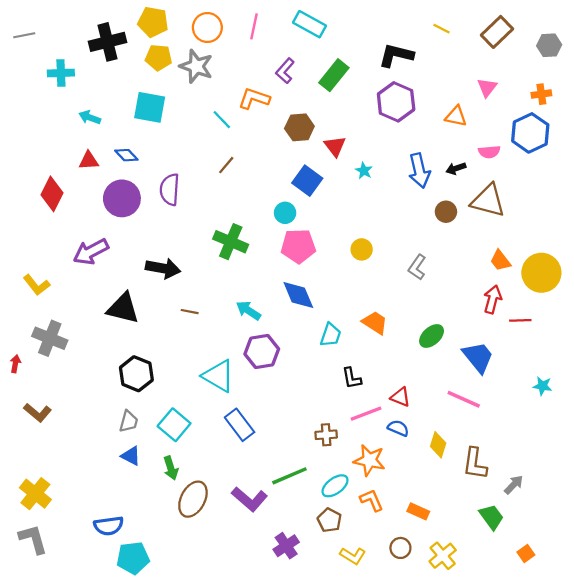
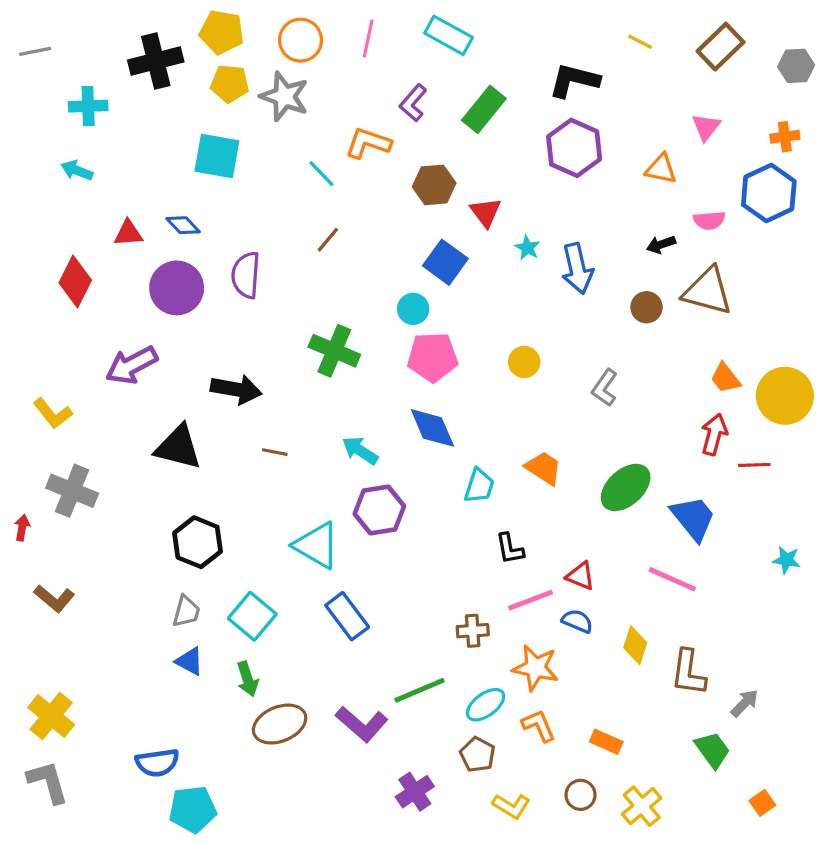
cyan arrow: (90, 117) -> (77, 170), moved
blue arrow: (419, 171) -> (577, 269), moved
green ellipse: (432, 336) -> (626, 487), size x1.4
brown ellipse: (193, 499) -> (280, 724), turned 40

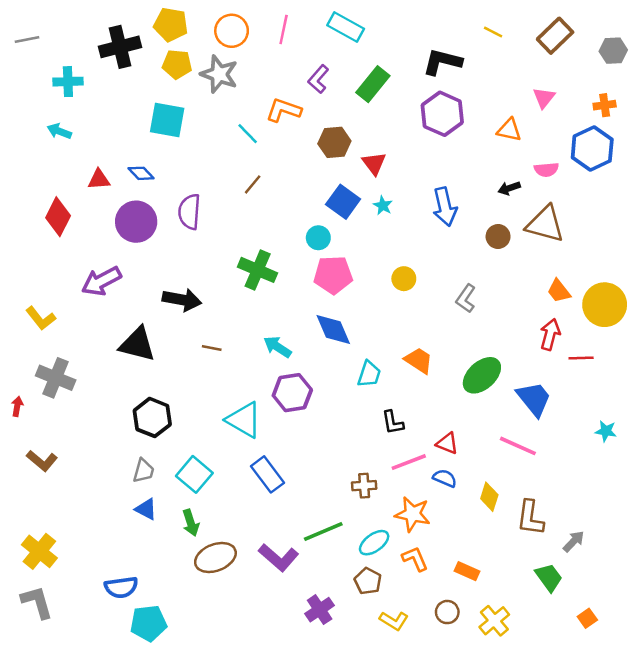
cyan star: (527, 248) -> (383, 206), moved

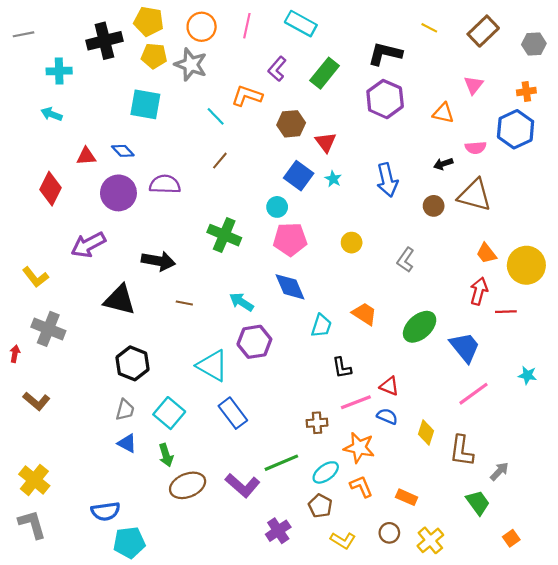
purple semicircle: (189, 212) -> (165, 184), turned 88
pink line: (518, 446) -> (473, 394), moved, turned -60

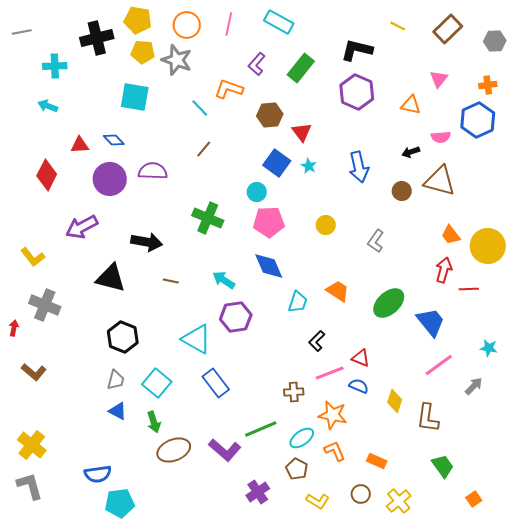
black L-shape: (342, 368) -> (317, 341), turned 55
gray arrow: (499, 471) -> (474, 386), moved

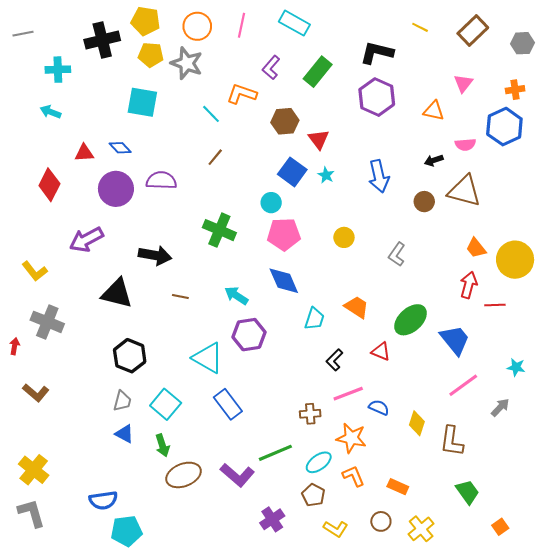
red triangle: (361, 358) -> (381, 351), moved

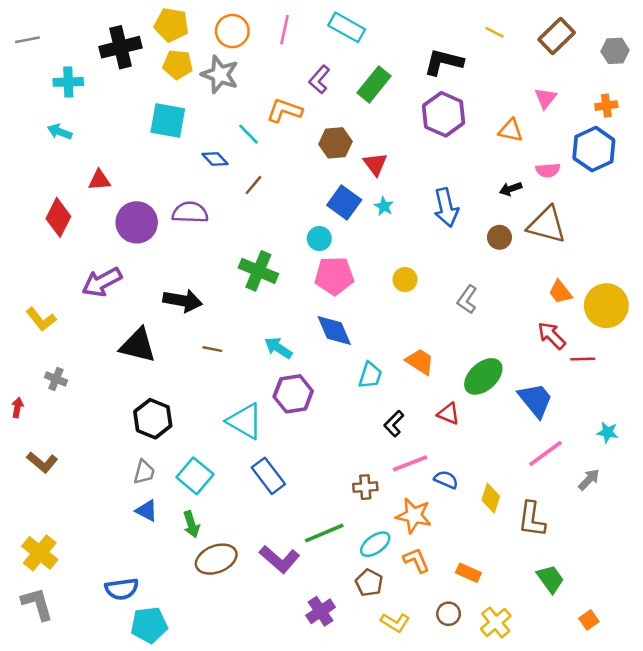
blue diamond: (120, 148) -> (215, 159), moved
red arrow: (469, 285) -> (552, 335), turned -60
gray cross: (47, 322) -> (56, 379), size x0.6

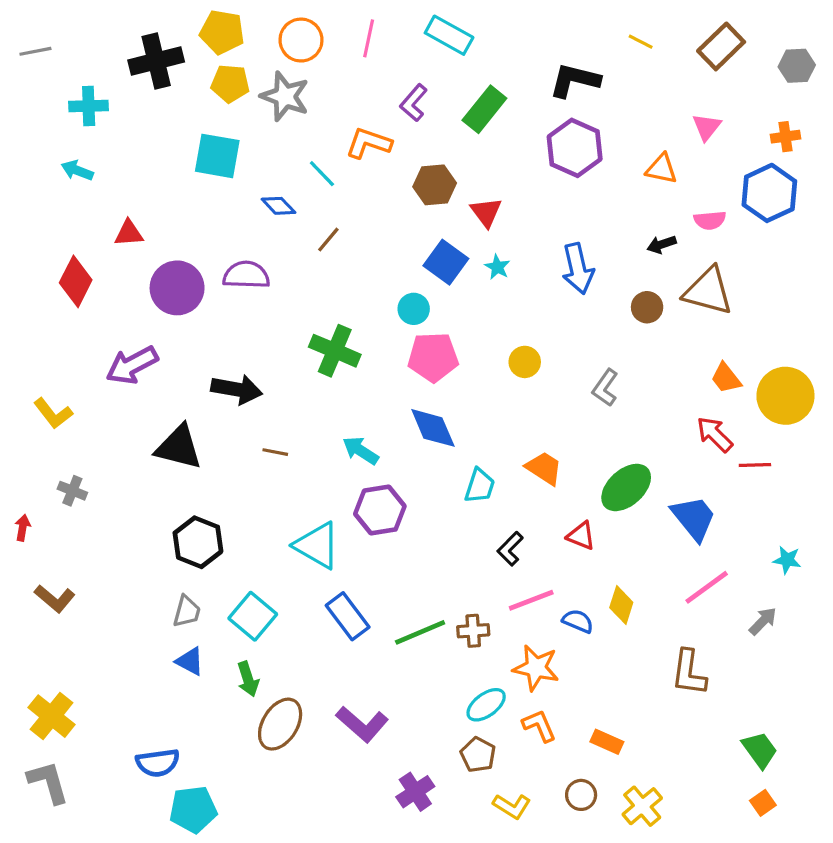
yellow diamond: (491, 498) -> (621, 605), moved
green line: (324, 533) -> (420, 632), moved
brown ellipse: (216, 559) -> (280, 724), turned -36
green trapezoid: (550, 579) -> (760, 750), moved

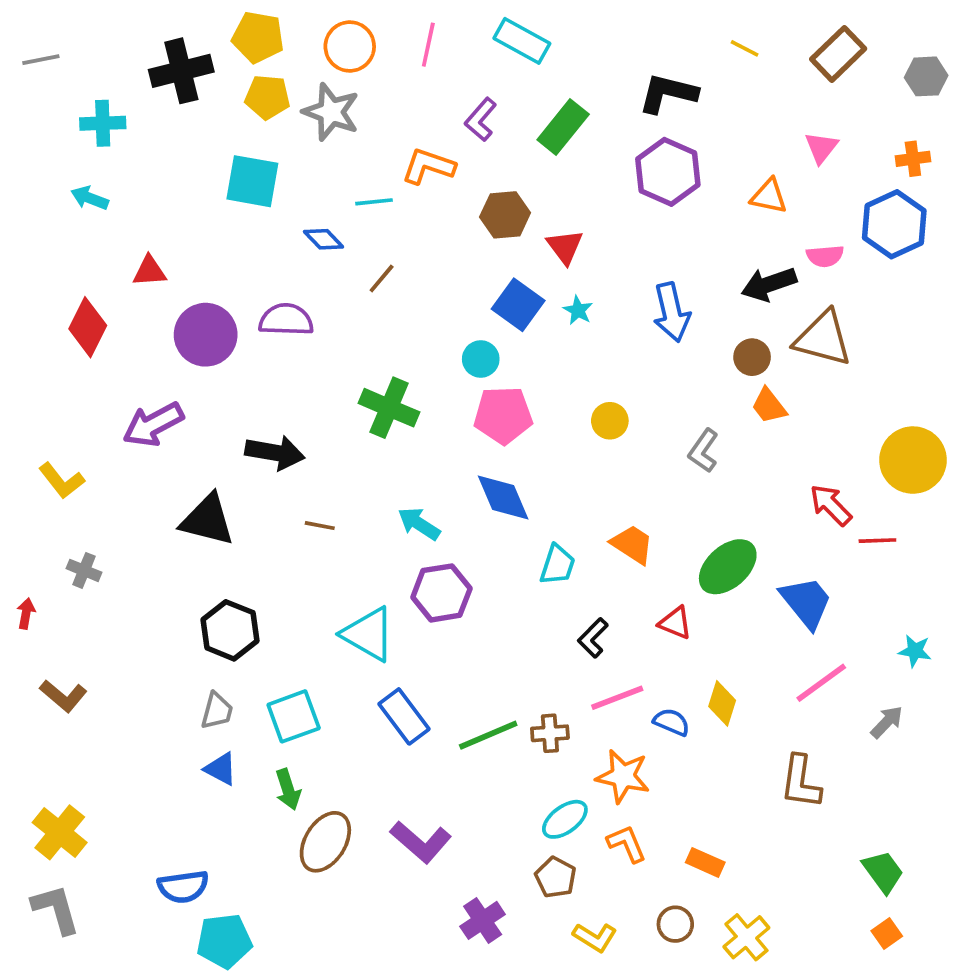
cyan line: (322, 174) -> (374, 202), turned -52
black arrow: (662, 244) -> (769, 284), size x1.6
orange trapezoid: (726, 378) -> (769, 406), moved
cyan square: (253, 616) -> (294, 716), turned 30

